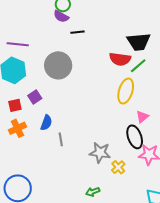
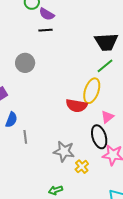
purple semicircle: (61, 16) -> (47, 14), moved
red semicircle: (120, 59) -> (77, 106), moved
gray circle: (58, 65) -> (25, 63), size x0.7

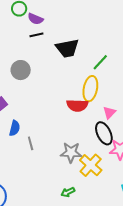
black trapezoid: (106, 42) -> (67, 48), moved
yellow cross: (82, 167) -> (91, 165), size x1.6

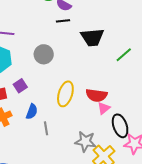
yellow ellipse: (90, 89) -> (65, 94), moved
pink triangle: (109, 113) -> (104, 108), moved

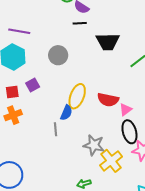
pink triangle: (104, 108) -> (126, 110), moved
blue semicircle: (32, 112) -> (66, 113), moved

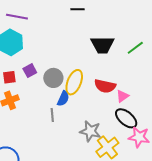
black trapezoid: (108, 42) -> (102, 45), moved
gray circle: (58, 55) -> (53, 78), moved
black ellipse: (129, 132) -> (126, 118), turned -35

